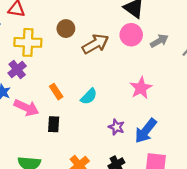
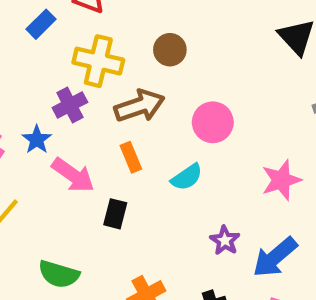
pink circle: (131, 35) -> (213, 122), moved
brown arrow: (95, 44) -> (139, 106), moved

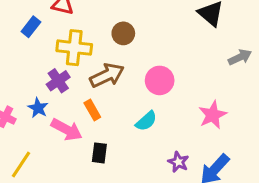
orange rectangle: (131, 157) -> (92, 110), moved

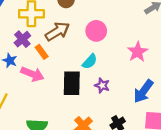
orange rectangle: (92, 110) -> (42, 52), moved
black rectangle: (99, 153) -> (72, 83), moved, size x1.6
purple star: (178, 162) -> (102, 85), moved

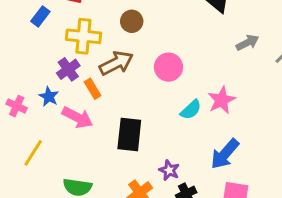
cyan semicircle: (90, 62) -> (191, 110), moved
purple star: (102, 85) -> (169, 170), moved

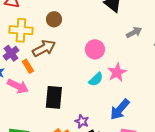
pink circle: (168, 67) -> (95, 49), moved

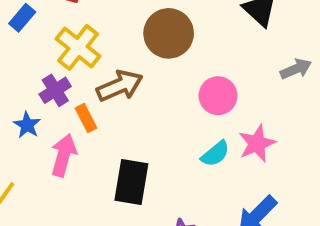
brown circle: (54, 19) -> (169, 33), moved, size x1.6
yellow cross: (21, 30) -> (78, 47), turned 30
pink arrow: (18, 86) -> (64, 155), turned -105

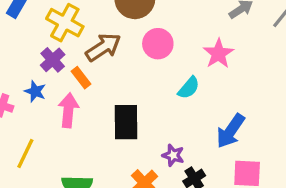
pink circle: (218, 96) -> (158, 44), moved
pink star: (257, 144) -> (218, 54), moved

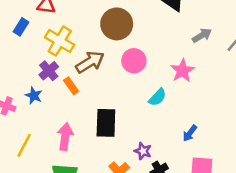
pink arrow: (68, 110) -> (65, 137), moved
blue arrow: (230, 131) -> (190, 133), size x0.6

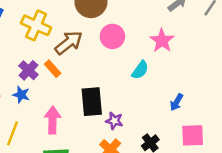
purple cross: (49, 71) -> (28, 70), moved
blue star: (34, 96) -> (21, 95), moved
purple star: (143, 151) -> (114, 121), moved

